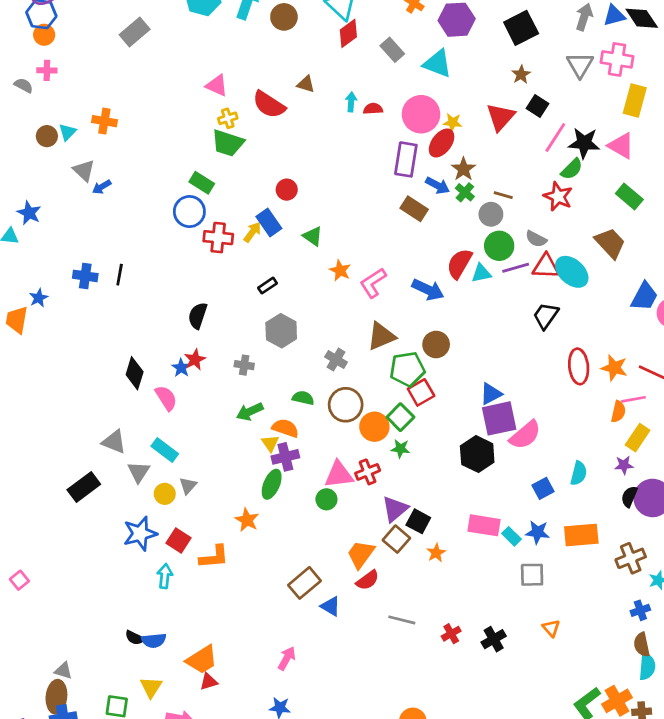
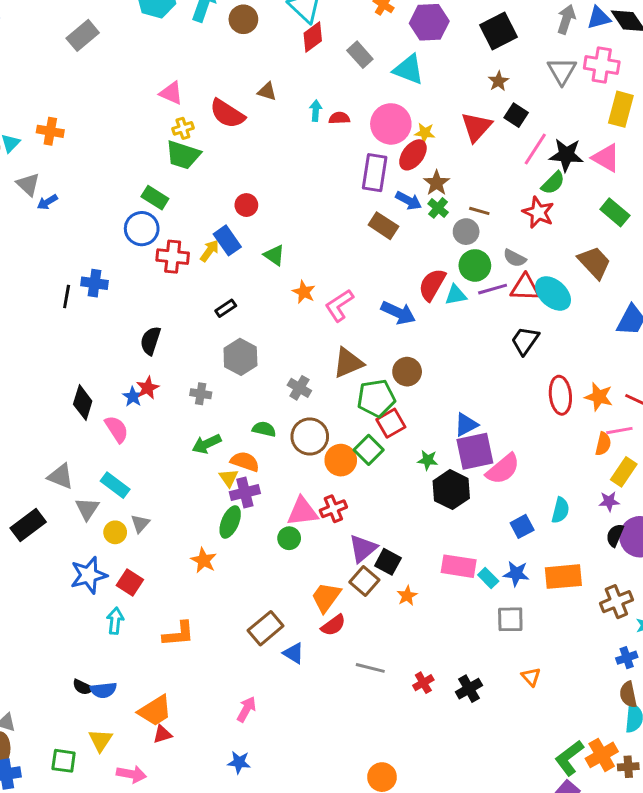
blue cross: (85, 276) -> (95, 283), moved
green star: (400, 449) -> (428, 460), moved
orange L-shape: (214, 557) -> (179, 634), moved

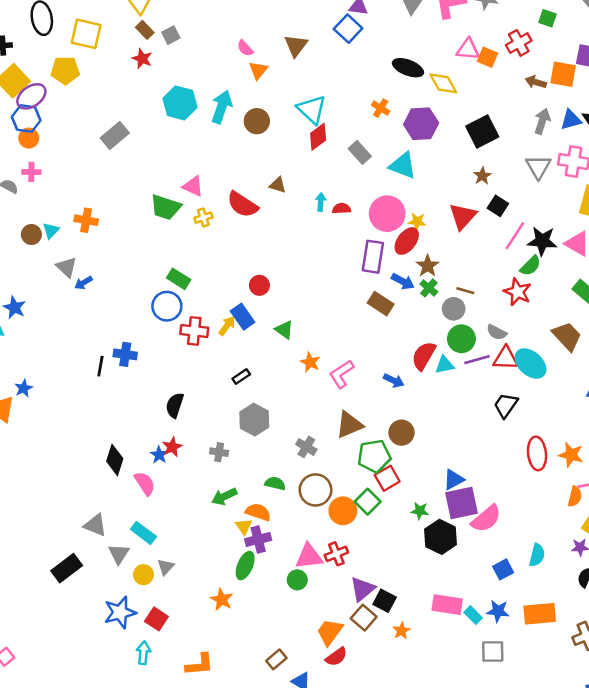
green trapezoid: (183, 155) -> (166, 207), moved
blue arrow: (398, 313) -> (394, 380), size x0.7
brown rectangle: (266, 628) -> (276, 659), size x0.7

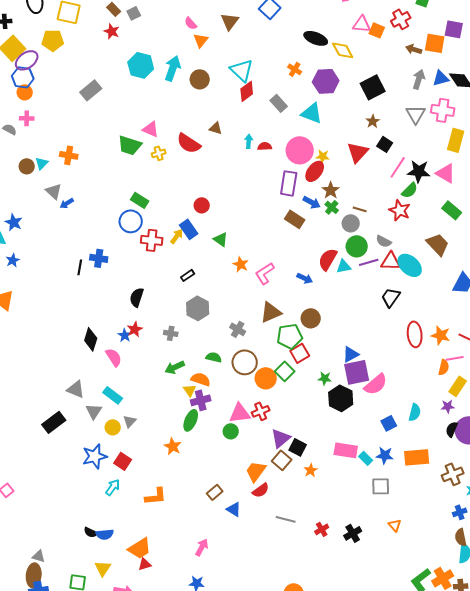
blue star: (24, 388) -> (13, 260), moved
cyan arrow: (143, 653) -> (113, 487), turned 30

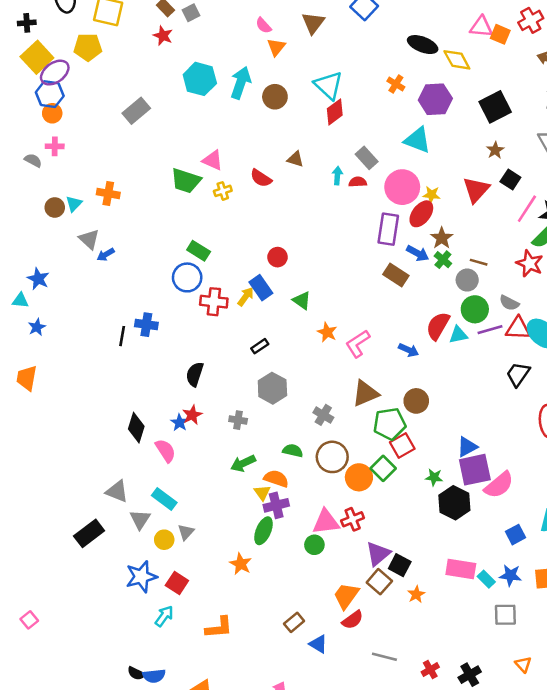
gray rectangle: (279, 103) -> (367, 158), moved
red semicircle: (189, 143) -> (261, 178), size x0.7

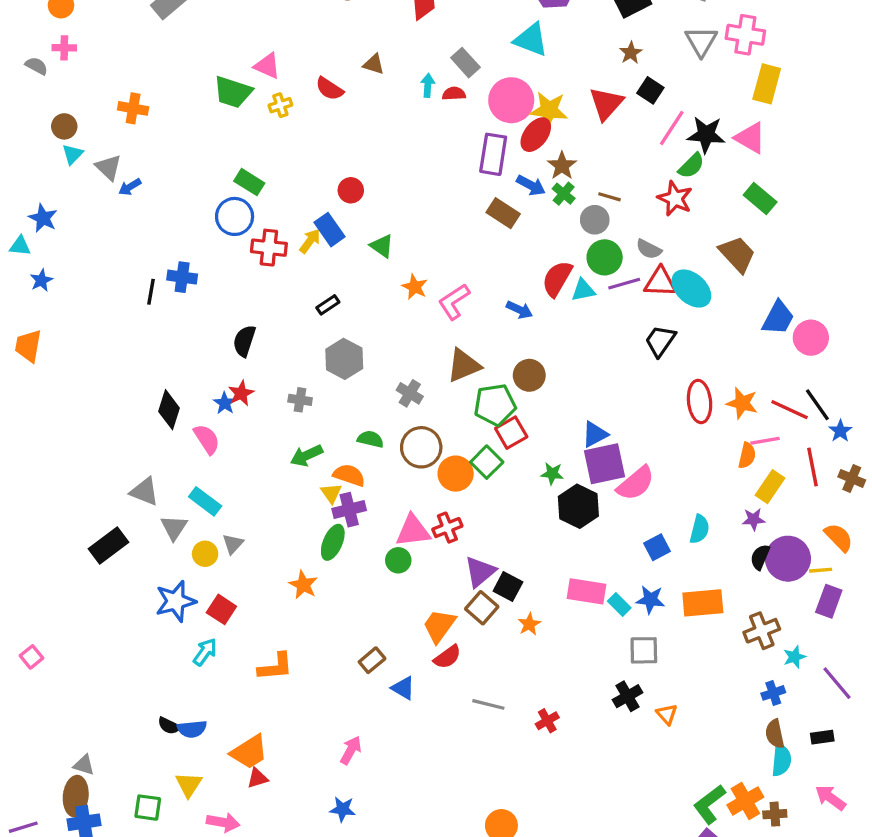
yellow star: (432, 195) -> (549, 110), size x1.6
cyan triangle: (74, 204) -> (72, 154), moved
black cross: (470, 675) -> (627, 696), moved

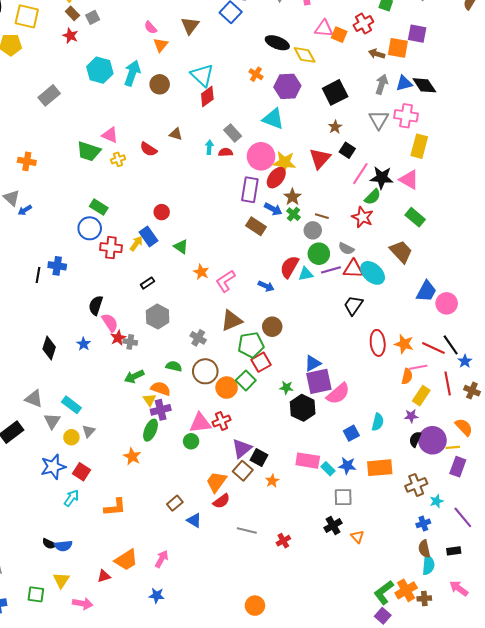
red star: (241, 393) -> (118, 338), moved
pink semicircle: (207, 439) -> (110, 323), moved
orange trapezoid: (249, 752) -> (126, 560), moved

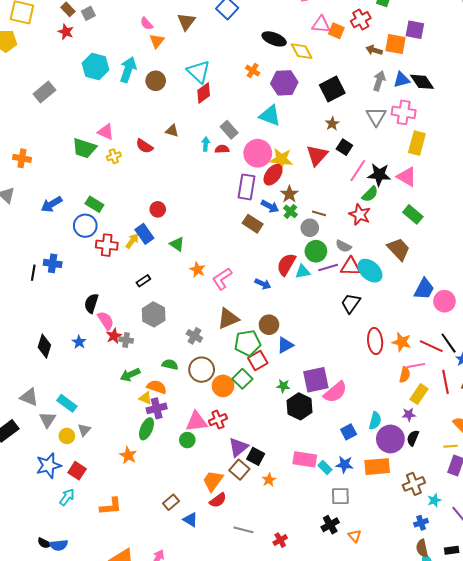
blue arrow: (25, 210) -> (52, 204), moved, size x1.5
blue triangle: (313, 363) -> (285, 345), moved
yellow triangle: (149, 400) -> (145, 398), turned -32
purple circle: (432, 440) -> (390, 439), moved

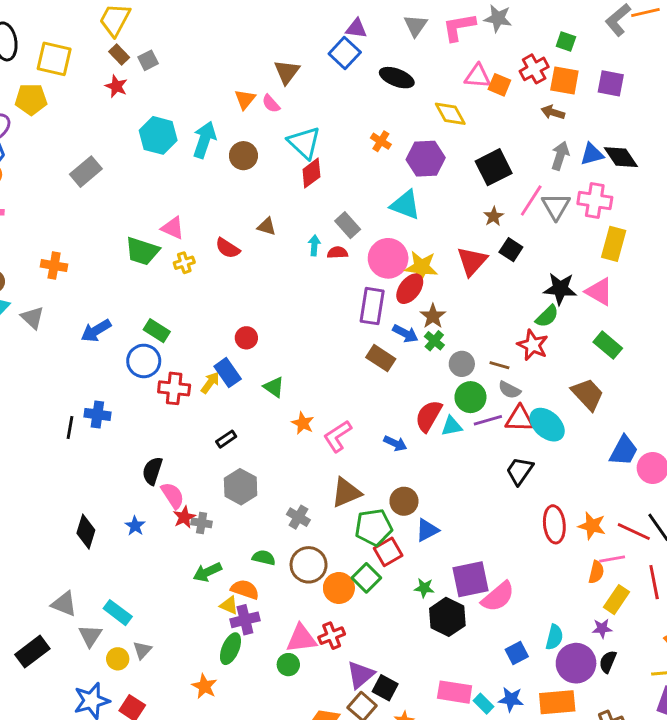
pink semicircle: (146, 24) -> (271, 104), moved
black ellipse: (274, 39) -> (397, 78), moved
orange square: (396, 44) -> (564, 80), moved
pink line: (358, 171) -> (531, 200), moved
brown line: (319, 213) -> (499, 365), moved

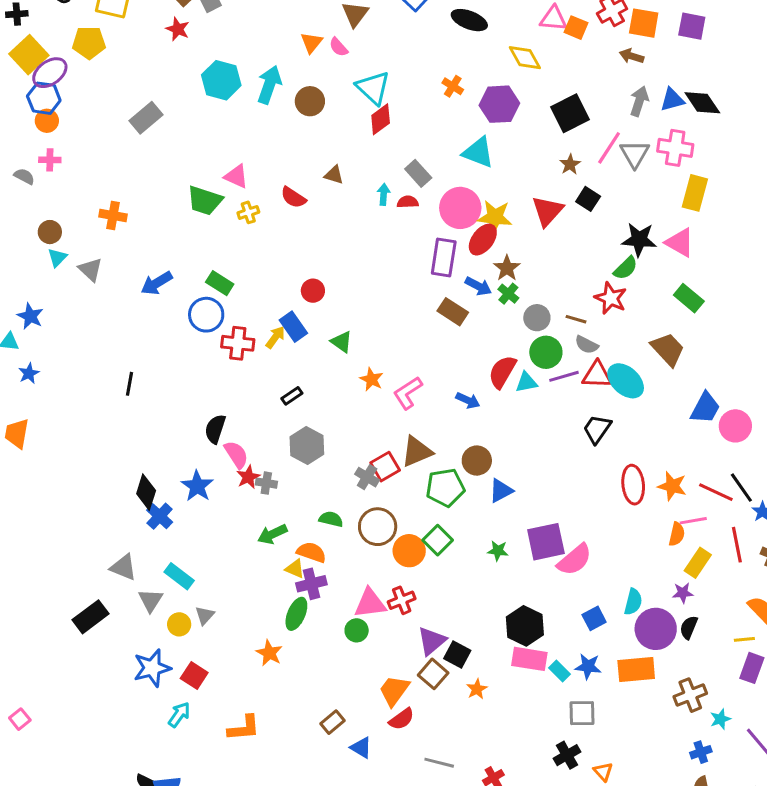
blue cross: (97, 414) -> (160, 516), moved, turned 35
blue star: (135, 526) -> (197, 486), size x1.5
red square: (388, 552) -> (385, 467), moved
black hexagon: (447, 617) -> (525, 626), moved

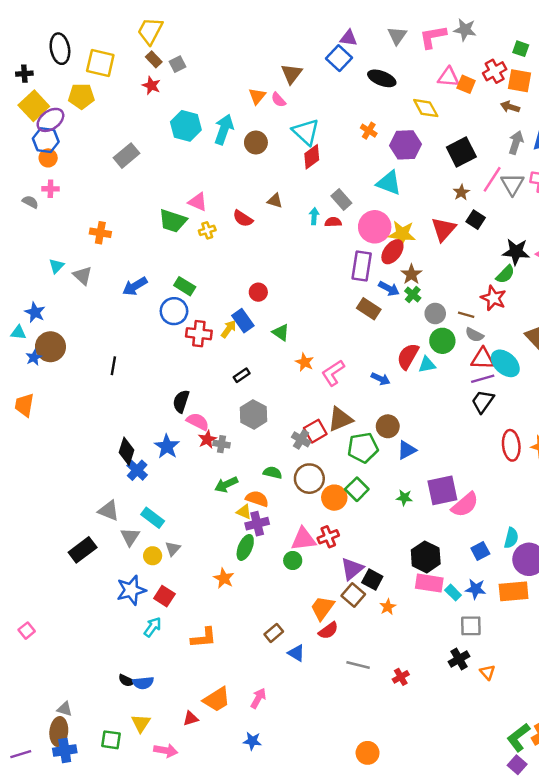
brown circle: (50, 232) -> (50, 347), moved, size x1.6
purple line: (564, 376) -> (483, 379), moved
pink semicircle: (236, 455) -> (198, 422), turned -30

